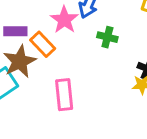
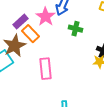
purple rectangle: (15, 31) -> (20, 22), moved, turned -42

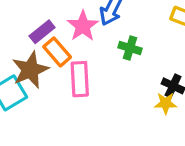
pink rectangle: (46, 69) -> (80, 79), moved

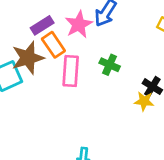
green cross: (130, 48) -> (110, 65), moved

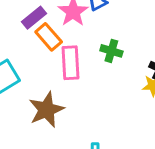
brown star: (28, 58) -> (46, 110), moved

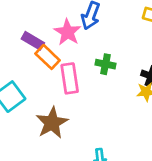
purple rectangle: (34, 18) -> (33, 41), turned 75

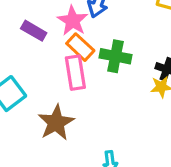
orange rectangle: (48, 57) -> (80, 47), moved
green cross: (105, 64) -> (116, 56), size x1.4

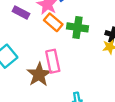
pink rectangle: (75, 73) -> (53, 61), moved

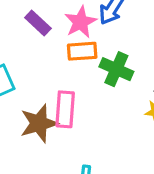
orange rectangle: (53, 22) -> (82, 51), turned -60

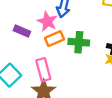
pink rectangle: (65, 109) -> (43, 70), moved

